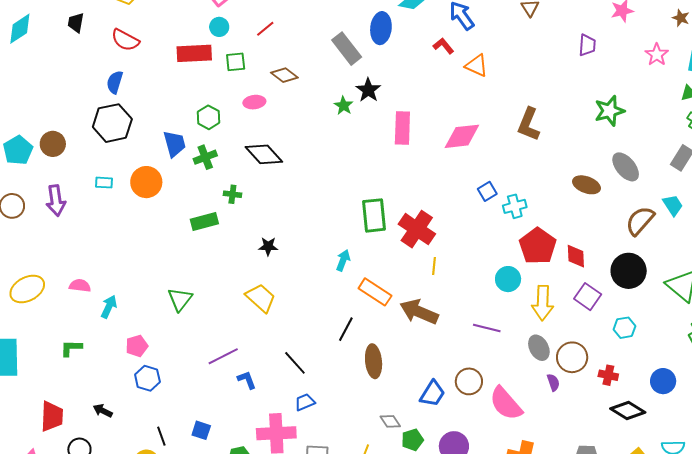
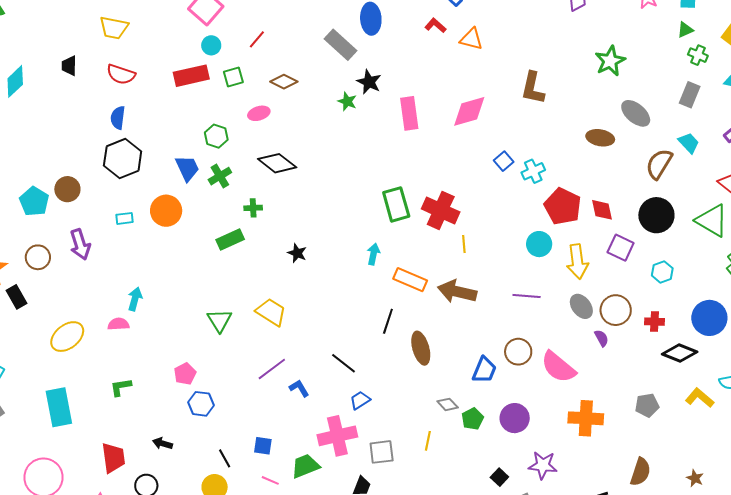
black star: (268, 246) -> (297, 253), turned 30
yellow trapezoid: (261, 298) -> (271, 312), moved
cyan arrow: (109, 307) -> (135, 299), moved
blue circle: (663, 381) -> (709, 318), size x1.4

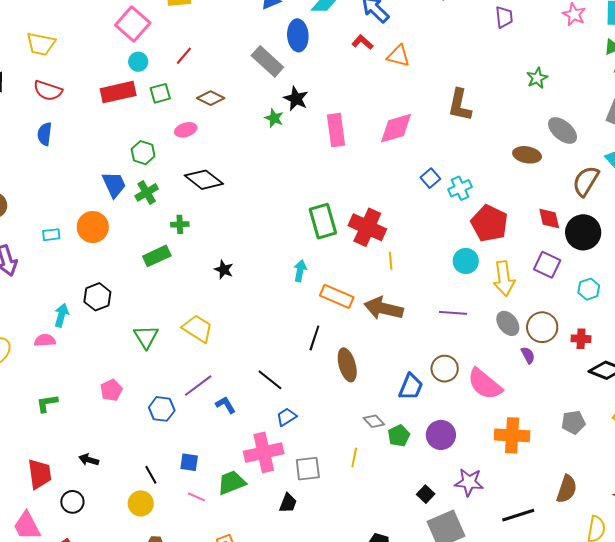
green star: (610, 61) -> (537, 78), size x0.7
black hexagon: (123, 158) -> (97, 297), moved, size x0.7
red diamond: (602, 210) -> (549, 219), moved
blue hexagon: (201, 404) -> (162, 409), moved

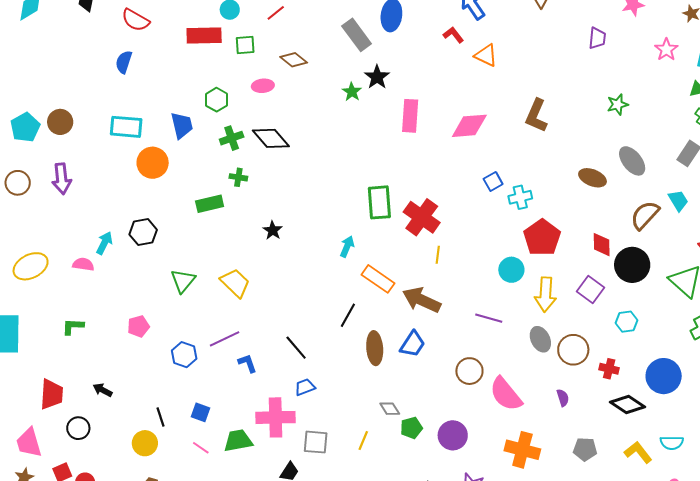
green cross: (147, 192) -> (232, 138), moved
cyan rectangle: (51, 235) -> (126, 127), moved, size x1.8
purple semicircle: (528, 355) -> (563, 398), moved
blue trapezoid: (411, 387) -> (413, 344), moved

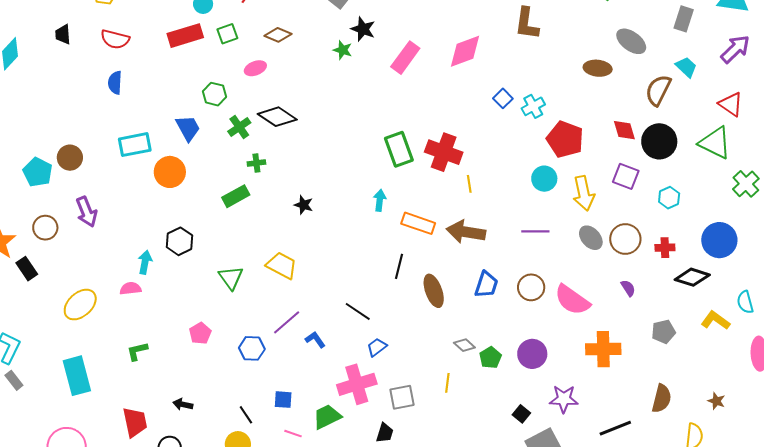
pink rectangle: (410, 116) -> (405, 58), turned 48
blue trapezoid: (413, 344) -> (486, 285), moved
cyan semicircle: (672, 443) -> (745, 302), turned 90

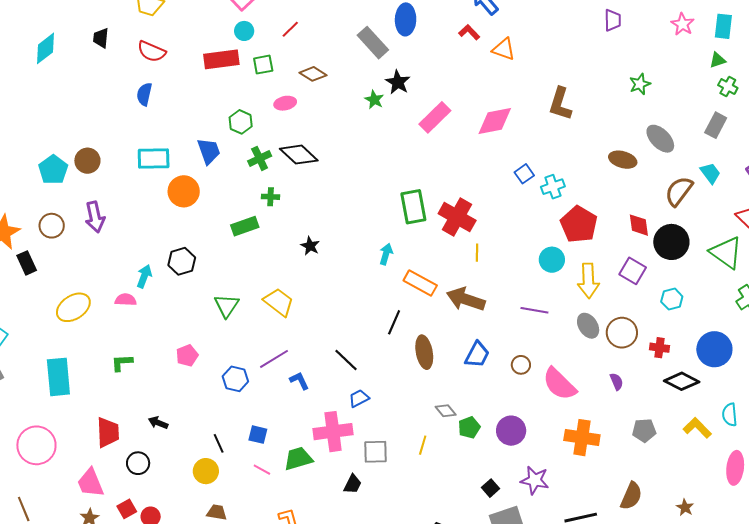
brown circle: (531, 287) -> (521, 365), size x0.7

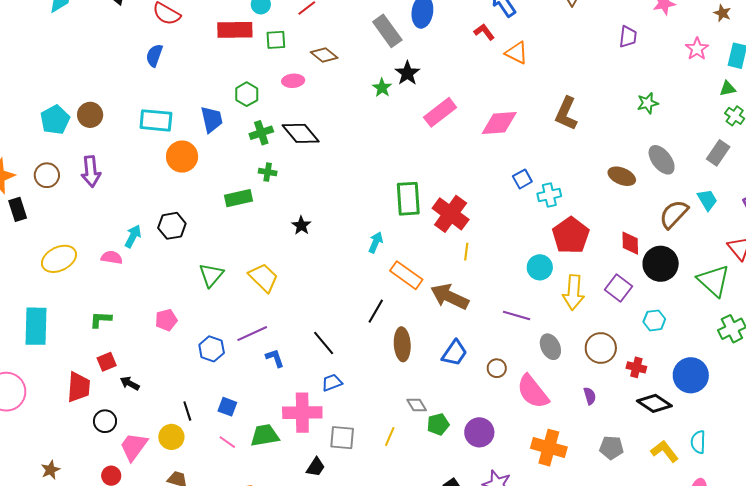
gray ellipse: (588, 326) -> (550, 347), moved
pink trapezoid: (90, 483) -> (134, 447), moved, turned 52
red square: (127, 509) -> (107, 362), moved

